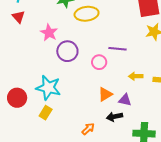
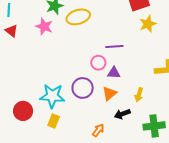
pink star: (49, 33) -> (44, 26), moved
purple circle: (67, 51) -> (83, 88), moved
yellow arrow: (136, 76) -> (139, 95), moved, turned -64
purple triangle: (125, 100) -> (114, 73), moved

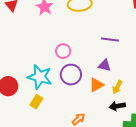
pink circle: (98, 63) -> (63, 51), moved
yellow arrow: (139, 95) -> (117, 87), moved
black arrow: (122, 114) -> (117, 106), moved

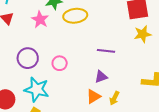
purple triangle: (104, 65) -> (101, 77), turned -32
purple circle: (71, 75) -> (28, 58), moved

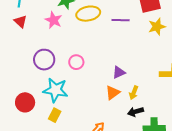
purple line: (106, 51) -> (121, 20), moved

